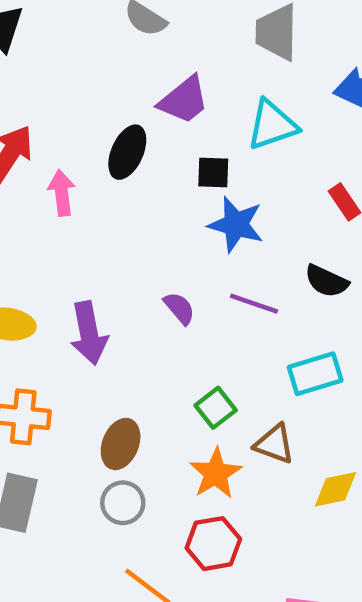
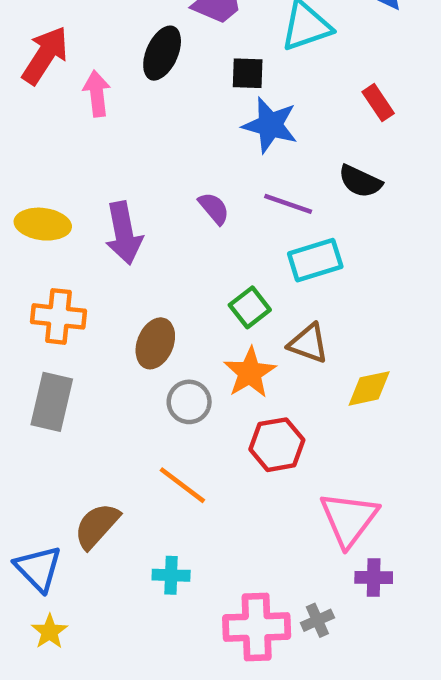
cyan rectangle: (315, 374) -> (315, 260), moved
gray circle: (123, 503) -> (189, 402), moved
red hexagon: (213, 544) -> (277, 445), moved

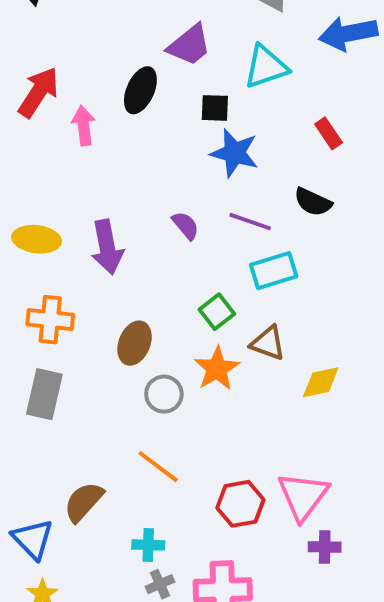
red hexagon: (277, 445) -> (240, 504), moved
gray cross: (317, 620) -> (160, 584), moved

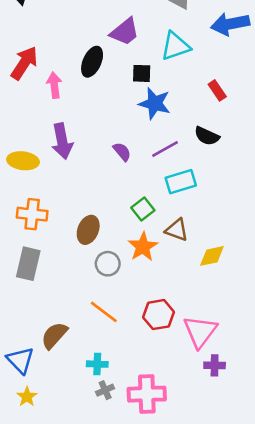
purple line: (250, 222) -> (165, 149), turned -48
purple arrow: (107, 247) -> (62, 141), moved
red hexagon: (240, 504) -> (159, 315), moved

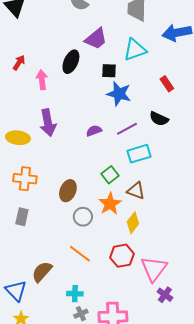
red arrow: (24, 63) -> (19, 63), size x0.6
purple semicircle: (122, 152) -> (94, 131), turned -70
yellow diamond: (212, 256) -> (133, 223), moved, turned -40
gray rectangle: (28, 264) -> (22, 217), size x0.7
purple cross: (215, 365) -> (165, 295), turned 35

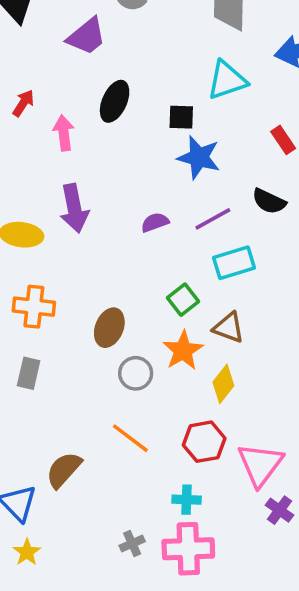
purple trapezoid: (96, 39) -> (87, 36), moved
cyan cross: (75, 294) -> (187, 500), moved

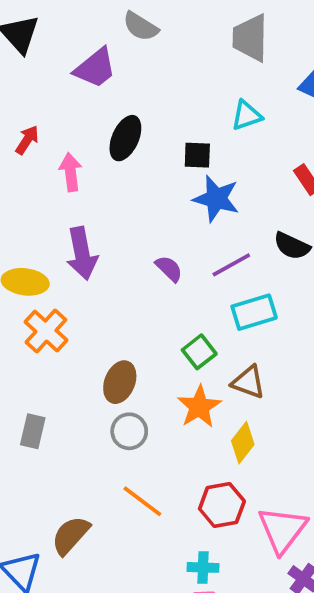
cyan triangle: (227, 80) -> (246, 115), size x0.7
purple semicircle: (155, 222) -> (169, 269), turned 64
orange cross: (34, 307) -> (46, 331), moved, turned 36
gray circle: (136, 373) -> (129, 431), moved

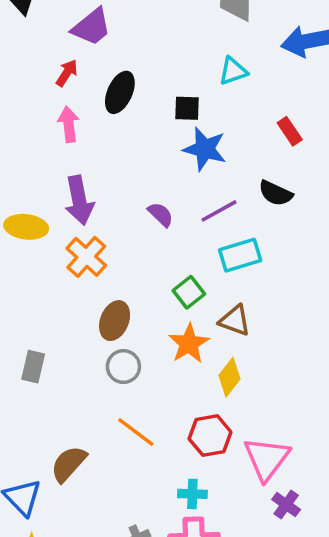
red arrow: (27, 140) -> (67, 73), moved
orange cross: (46, 331) -> (86, 257), moved

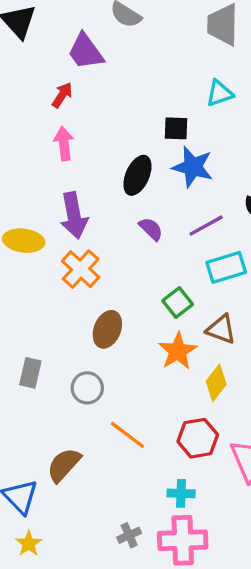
purple trapezoid: (92, 27) -> (86, 51), turned 93
black ellipse: (120, 92) -> (137, 175), moved
gray circle: (123, 367) -> (87, 388), moved

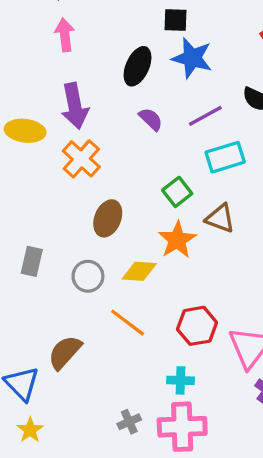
yellow diamond: (216, 383) -> (139, 271), moved, turned 56

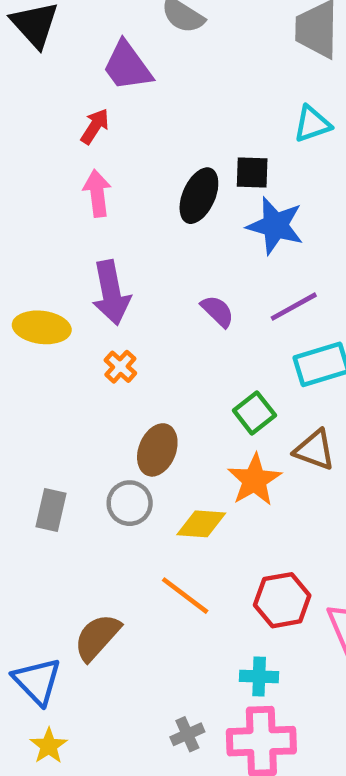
black ellipse: (138, 66) -> (199, 196), moved
orange cross: (81, 159) -> (120, 367), size x0.6
gray circle: (88, 276) -> (130, 503), moved

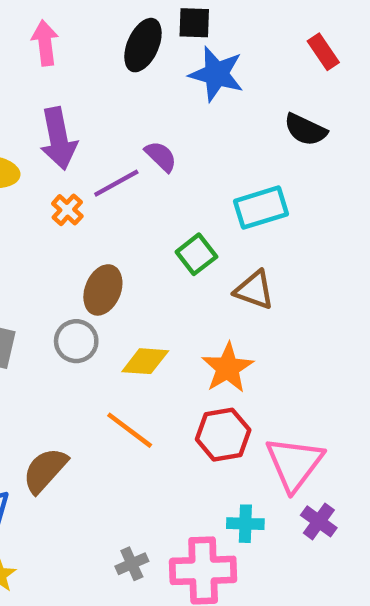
purple line: (294, 307) -> (116, 183), moved
orange star: (254, 480) -> (228, 368), moved
cyan cross: (259, 676) -> (245, 524), moved

